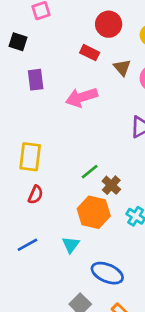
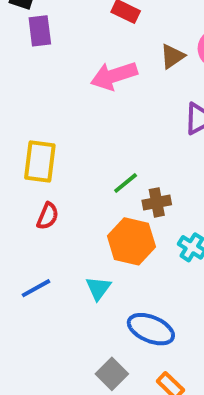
brown triangle: (122, 67) -> (172, 56), moved, turned 36
purple rectangle: (36, 80) -> (40, 31), moved
brown cross: (111, 185) -> (157, 202), turned 36

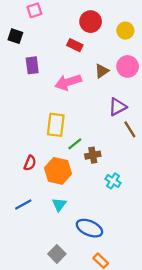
purple rectangle: (40, 31) -> (32, 65), moved
yellow rectangle: (40, 162) -> (56, 125), moved
orange hexagon: (131, 241) -> (58, 171), moved
gray square: (112, 374) -> (57, 254), moved

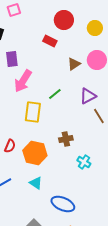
pink arrow: (68, 82) -> (23, 81), moved, turned -40
green line: (75, 144) -> (55, 94), moved
cyan triangle: (59, 205) -> (36, 183), turned -32

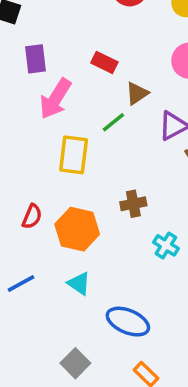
red rectangle: (50, 41) -> (104, 62), moved
brown triangle: (74, 64) -> (137, 93), moved

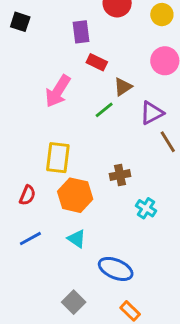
purple rectangle: (36, 59) -> (81, 32), moved
yellow rectangle: (74, 155) -> (58, 158), moved
red semicircle: (32, 216) -> (27, 195), moved

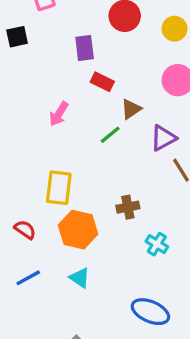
black square: (20, 22) -> (17, 37), turned -30
pink arrow: (58, 91) -> (59, 114), size x0.7
red semicircle: (27, 195) -> (25, 230), turned -78
blue ellipse: (116, 269) -> (150, 312), moved

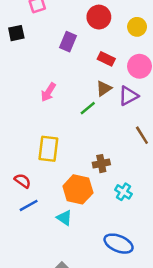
purple rectangle: (85, 48) -> (68, 42), turned 30
red rectangle: (102, 82) -> (106, 59), moved
purple triangle: (163, 138) -> (128, 96), moved
orange hexagon: (78, 230) -> (78, 189), moved
blue line: (28, 278) -> (29, 205), moved

